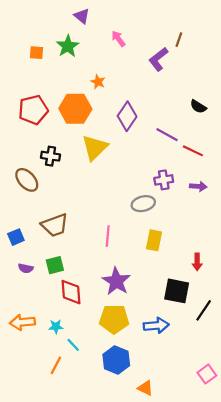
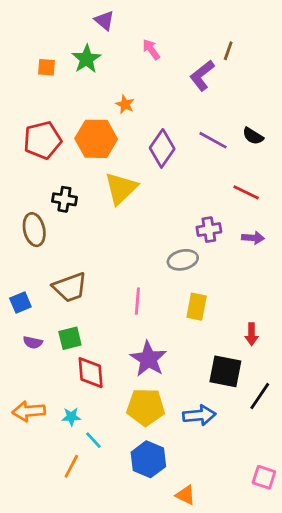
purple line: (167, 135) -> (213, 140), moved
brown ellipse: (27, 180) -> (34, 230), turned 30
pink square: (207, 374) -> (264, 477), turned -36

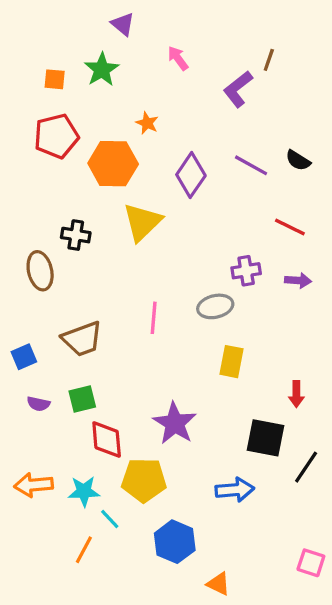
red pentagon: (42, 140) -> (56, 136), moved
pink line: (137, 301) -> (154, 318), moved
yellow pentagon: (146, 407) -> (144, 480), moved
cyan star: (71, 417) -> (84, 491), size x1.4

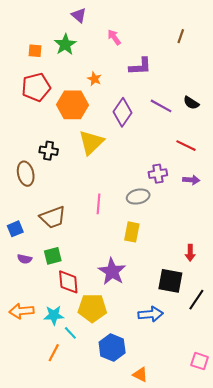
brown line: (269, 60) -> (181, 36), moved
purple L-shape: (238, 89) -> (140, 66), moved, turned -145
yellow rectangle: (231, 362) -> (132, 232), moved

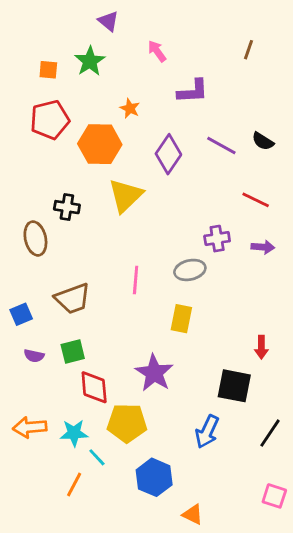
black line: (196, 300) -> (270, 433), moved
blue arrow: (151, 314) -> (207, 432), turned 120

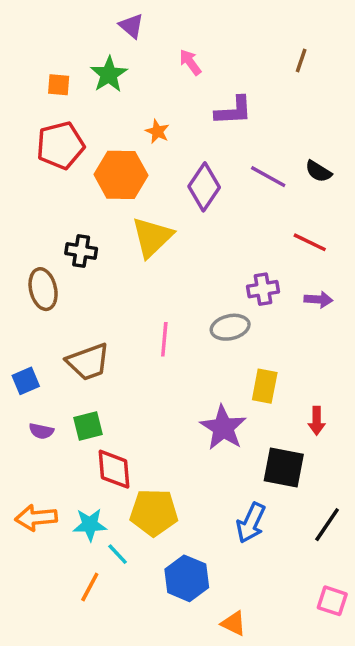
yellow rectangle: (181, 319) -> (265, 386), moved
purple star: (154, 373) -> (223, 428), moved

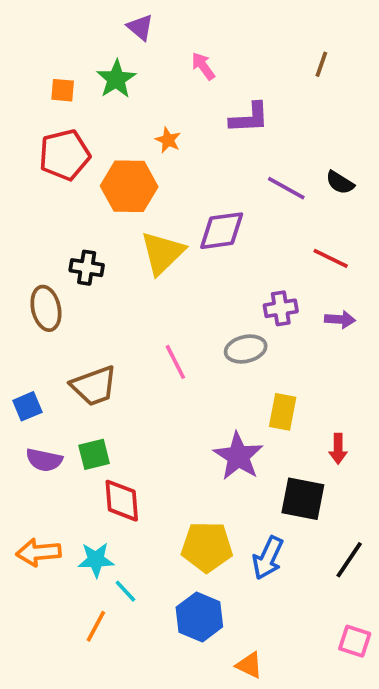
purple diamond: (204, 187) -> (222, 231), moved, turned 48
pink line: (164, 339) -> (175, 362), turned -32
purple semicircle: (41, 431) -> (44, 460), size x1.4
yellow pentagon: (154, 513) -> (207, 547), moved

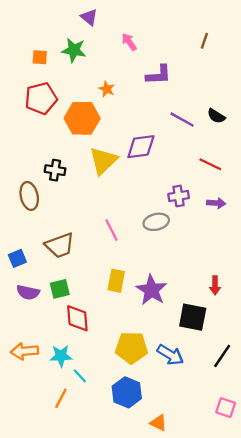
green star: (116, 79) -> (74, 50), turned -30
yellow rectangle: (283, 412) -> (116, 281), moved
blue arrow: (268, 558) -> (170, 355), turned -84

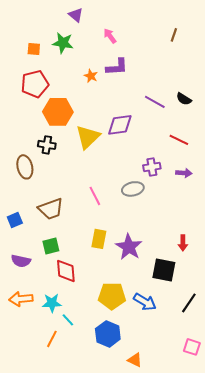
purple L-shape: (159, 75) -> (117, 67), moved
orange hexagon: (82, 118) -> (58, 112), moved
purple semicircle: (28, 292) -> (21, 261), moved

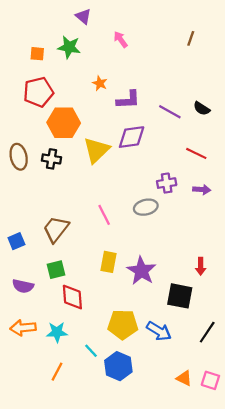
purple L-shape: (117, 67) -> (128, 100), moved
brown ellipse: (25, 167) -> (19, 157), moved
brown trapezoid: (51, 209) -> (56, 229), turned 148
cyan line: (68, 320) -> (91, 351), moved
orange triangle: (135, 360) -> (184, 378), moved

